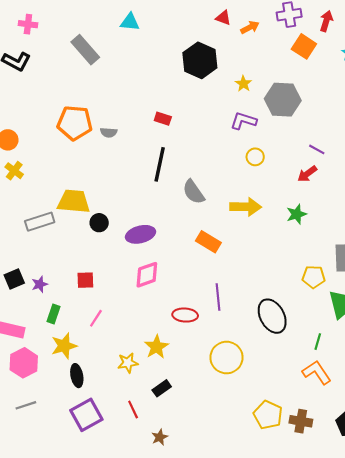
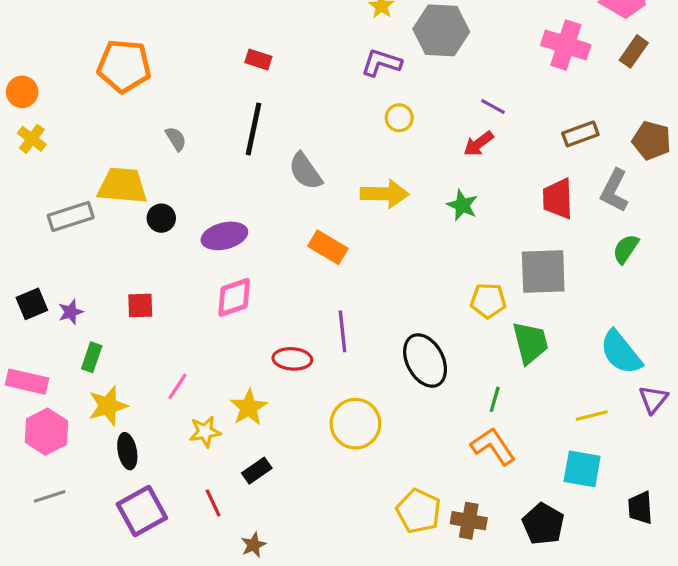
gray semicircle: (109, 132) -> (176, 139), moved, turned -126
green star: (297, 214) -> (462, 205), turned -30
pink line: (96, 318) -> (177, 386), moved

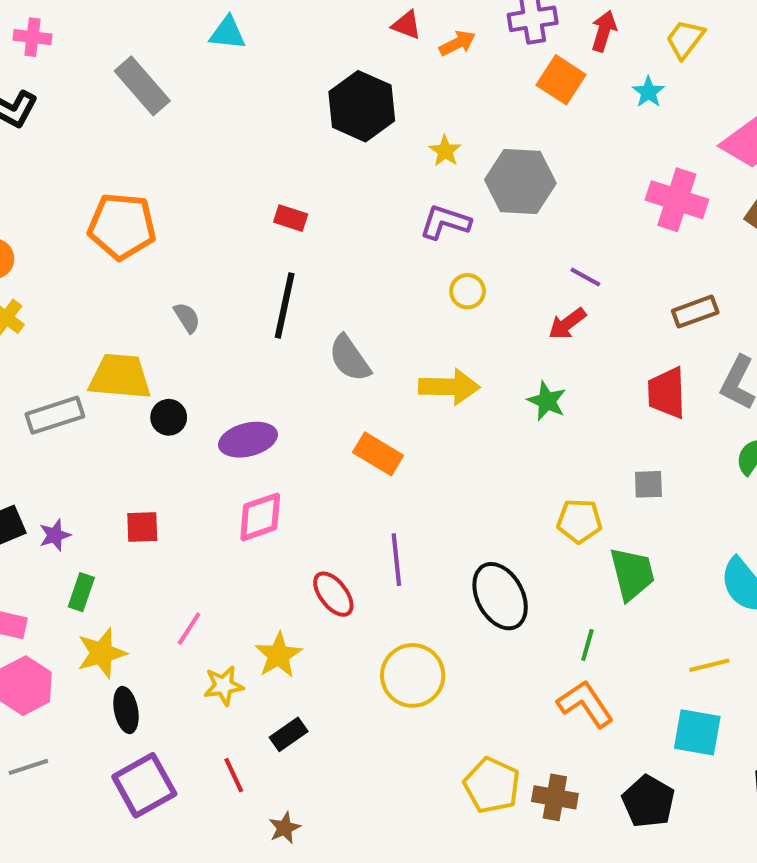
gray square: (543, 272) -> (648, 484), size x0.5
red ellipse: (292, 359) -> (333, 594), turned 48

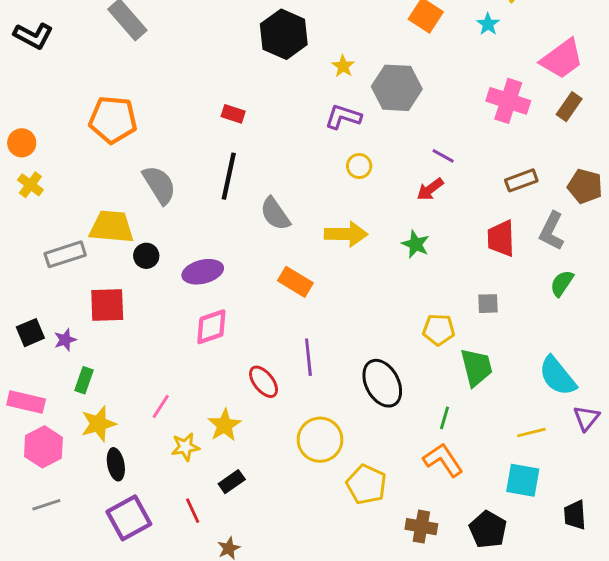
gray semicircle: (187, 318) -> (159, 185), size x1.8
red square: (142, 527) -> (107, 305), moved, size x1.5
yellow pentagon: (492, 785) -> (366, 485), moved

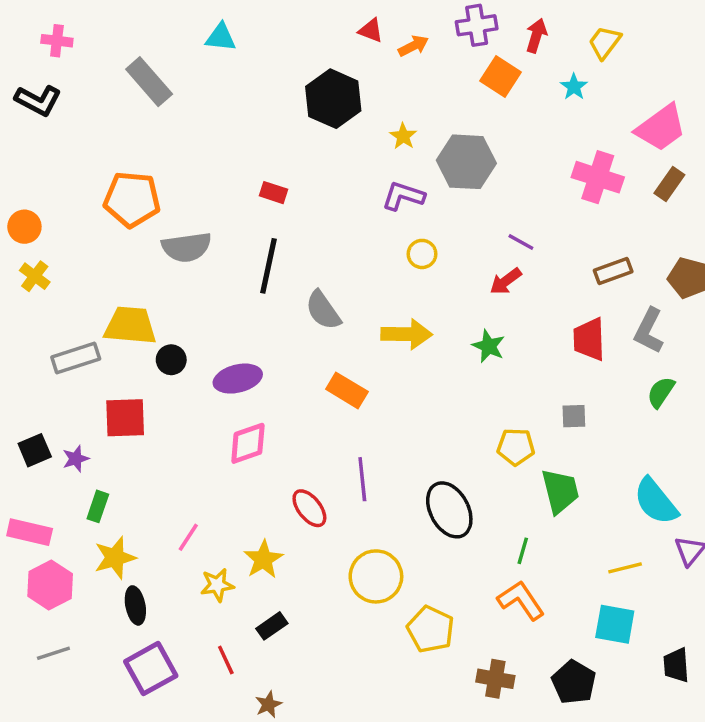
gray semicircle: (159, 185) -> (187, 247), moved, turned 114

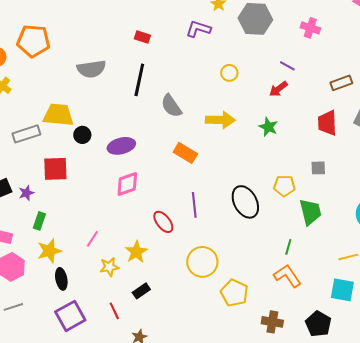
pink cross: (598, 177) -> (310, 28), moved, size x0.7
purple L-shape: (403, 196) -> (198, 29), moved
orange pentagon: (132, 199) -> (33, 41), moved
black ellipse: (449, 510) -> (245, 202), moved

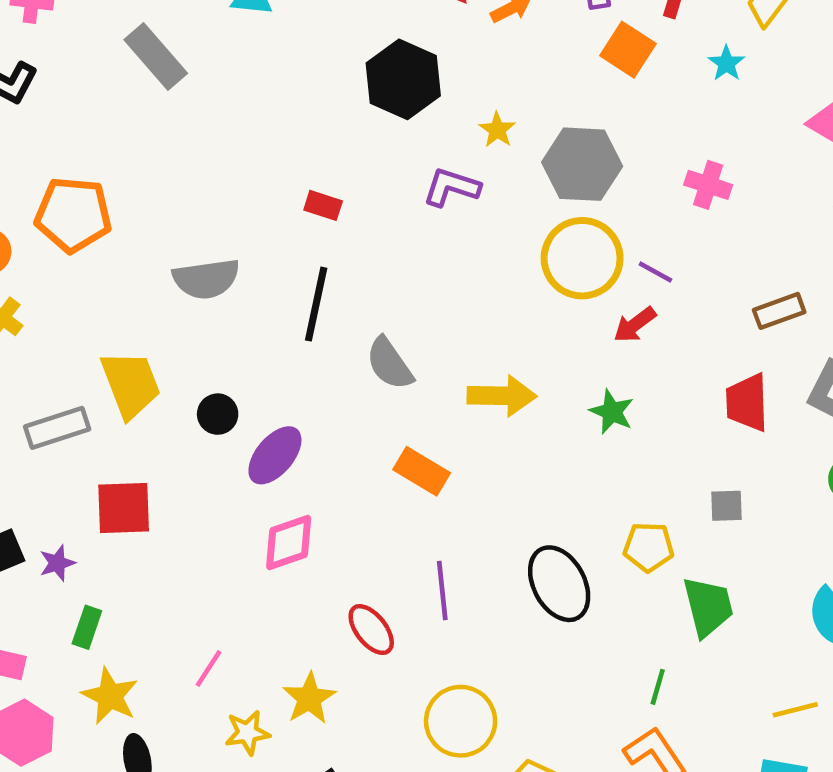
yellow circle: (229, 73) -> (582, 258), moved, size x2.0
yellow trapezoid: (58, 115) -> (131, 384), turned 64
black circle: (82, 135) -> (218, 414), moved
purple ellipse: (121, 146) -> (275, 455), turned -36
yellow star: (49, 251) -> (110, 696), turned -30

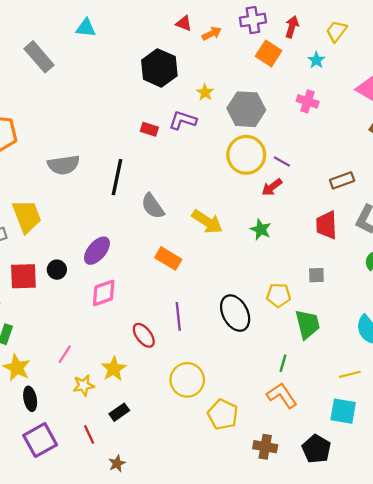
pink cross: (708, 185) -> (308, 101), moved
red rectangle: (323, 205) -> (149, 129), moved
yellow arrow: (502, 396) -> (207, 222), turned 32
black circle: (218, 414) -> (57, 270), moved

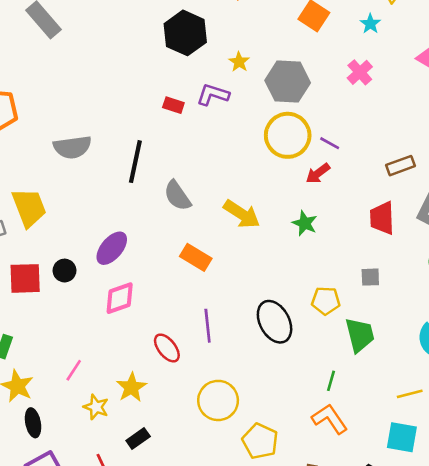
pink cross: (308, 101) -> (360, 72), turned 30
yellow star: (84, 385) -> (96, 407), turned 30

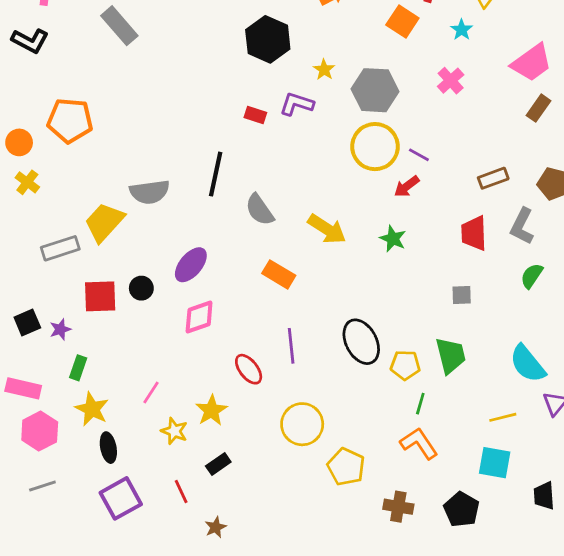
gray semicircle: (72, 147) -> (150, 192), moved
yellow trapezoid: (29, 208) -> (104, 222), turned -117
yellow pentagon: (326, 301) -> (405, 365), moved

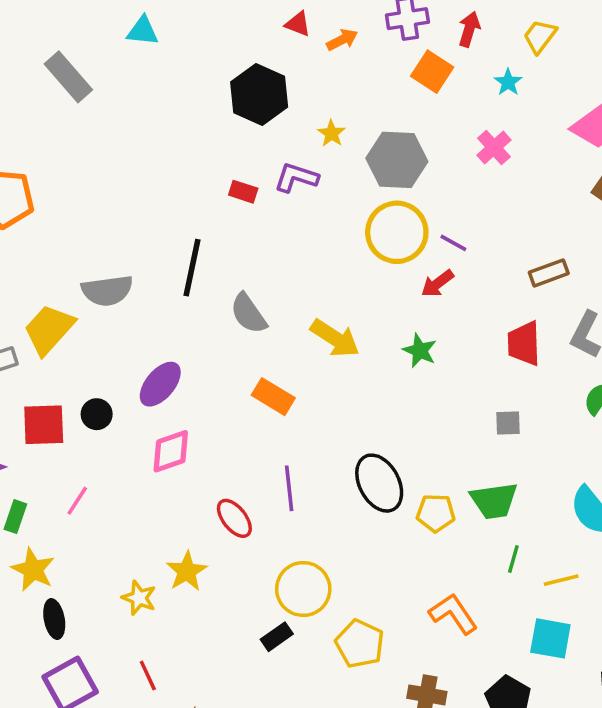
green trapezoid: (451, 355) -> (494, 501), turned 96
pink line: (151, 393) -> (77, 501), moved
green line: (420, 404) -> (513, 559), moved
black rectangle: (218, 464) -> (277, 637), moved

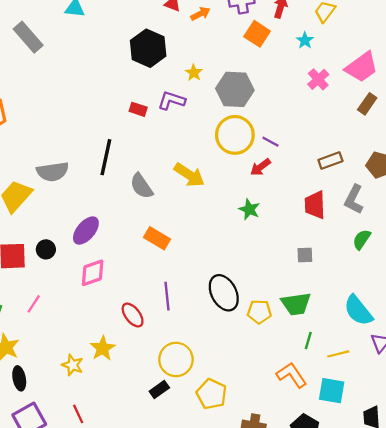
pink cross: (494, 148) -> (318, 79), moved
yellow arrow: (335, 338) -> (189, 175), moved
orange L-shape: (453, 614) -> (292, 375), moved

